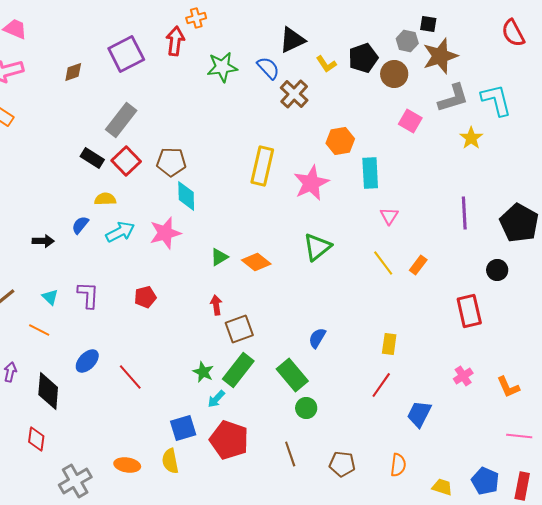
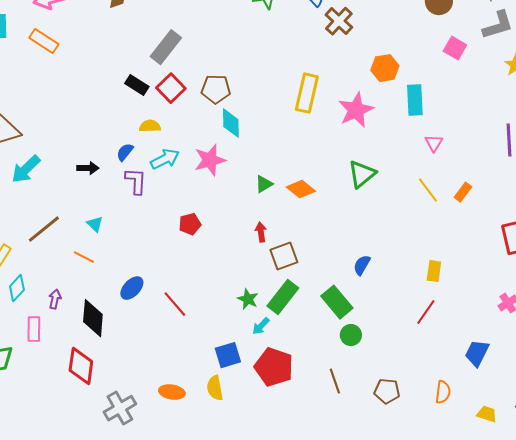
purple L-shape: (88, 295) -> (136, 181), moved
blue trapezoid: (419, 414) -> (477, 353), moved
red diamond: (36, 439) -> (81, 366), size x1.5

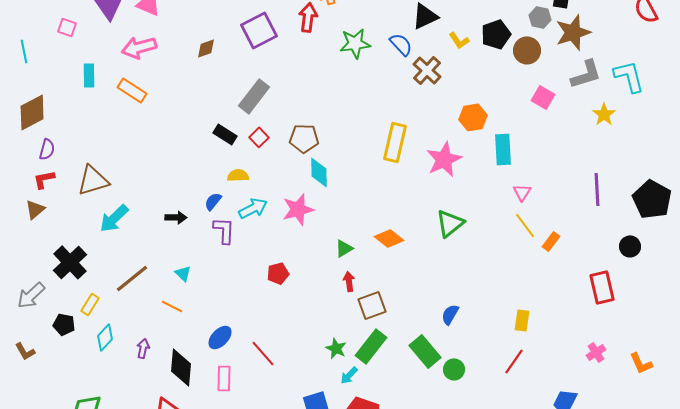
red square: (171, 88) -> (259, 137), size x0.7
green triangle: (264, 184) -> (344, 248), moved
yellow line: (428, 190) -> (525, 225), moved
pink rectangle: (34, 329) -> (224, 378), moved
green circle: (351, 335) -> (454, 369), moved

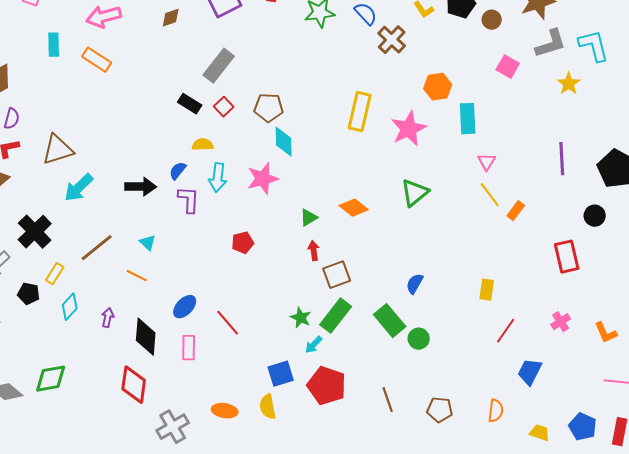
brown circle: (527, 50) -> (492, 20), size x0.7
cyan arrow: (253, 208) -> (218, 178), turned 124
black arrow: (176, 217) -> (141, 187), size x1.4
red line: (514, 361) -> (506, 331), moved

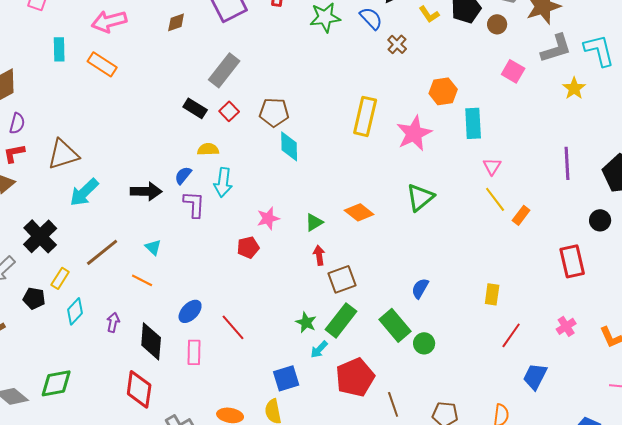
brown cross: (392, 40) -> (397, 44), size x0.7
pink star: (263, 179) -> (268, 218), moved, size x0.7
red pentagon: (327, 386) -> (355, 377), moved, turned 30

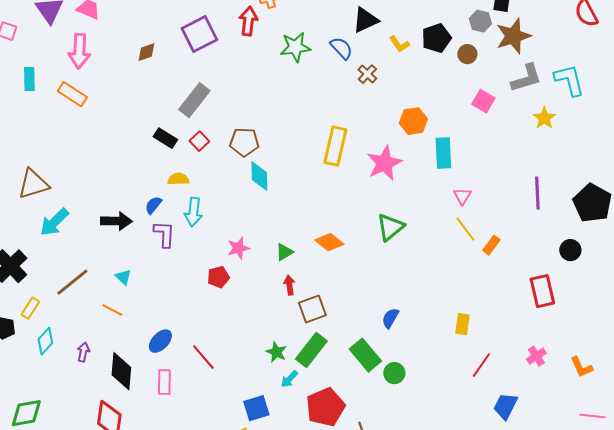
pink arrow: (109, 21) -> (79, 51), turned -72

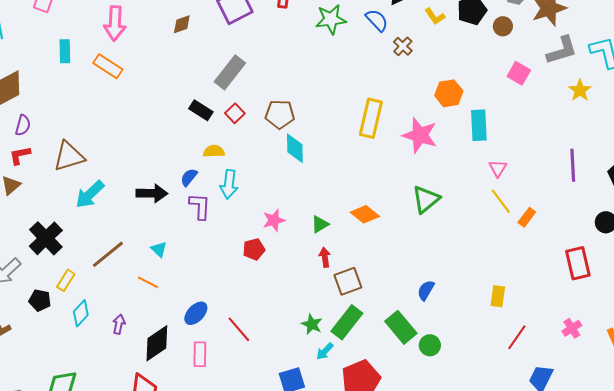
pink star: (384, 163) -> (420, 135), turned -30
black diamond: (121, 371) -> (157, 343), turned 51

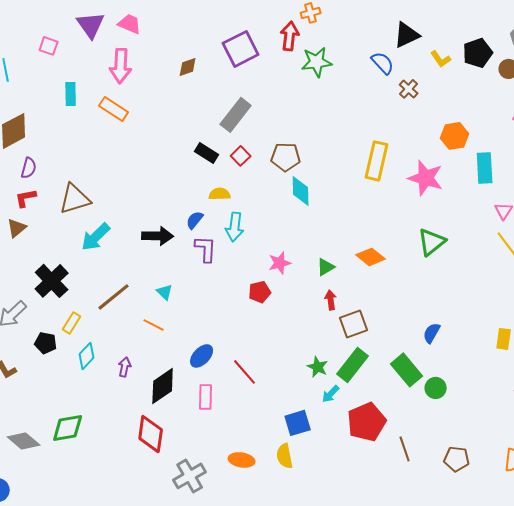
green star: (331, 19) -> (317, 62), moved

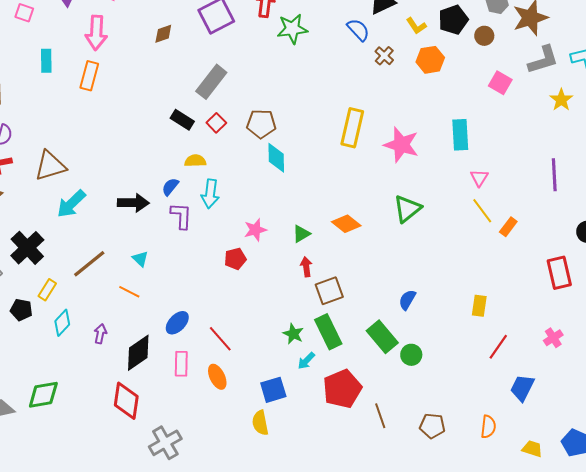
orange rectangle: (114, 109) -> (89, 76), turned 72
orange hexagon: (455, 136) -> (430, 60), moved
green rectangle: (353, 365) -> (328, 332), turned -64
orange ellipse: (242, 460) -> (217, 377), moved, turned 55

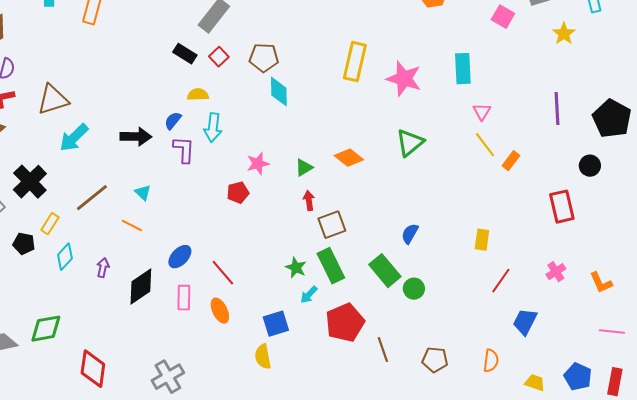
red diamond: (126, 401) -> (93, 369), moved

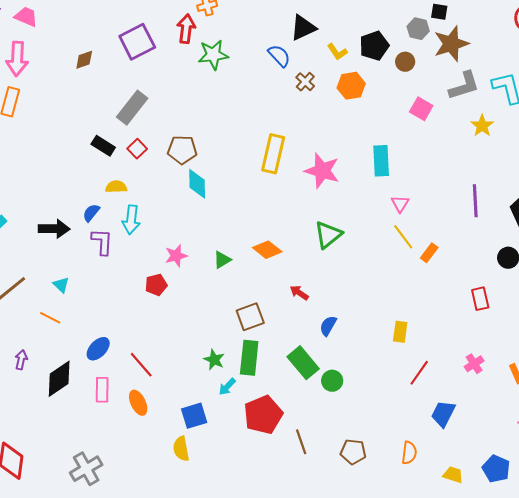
red arrow: (309, 201) -> (299, 293), moved, turned -48
red rectangle: (562, 207) -> (480, 299), size x0.7
green rectangle: (331, 266) -> (249, 358), turned 32

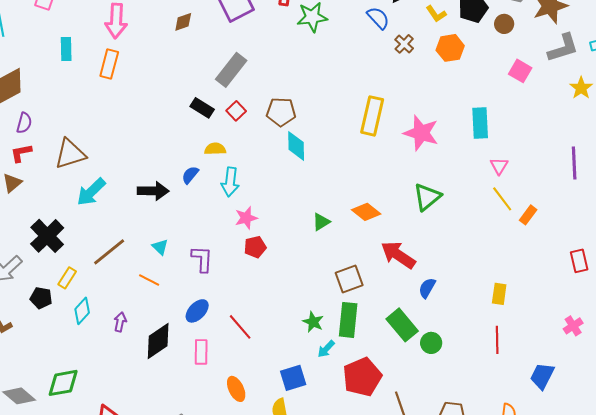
purple L-shape: (102, 242) -> (202, 259), moved
pink star: (176, 256) -> (246, 218), moved
red arrow: (299, 293) -> (398, 255), size x1.8
red line: (419, 373) -> (497, 340), moved, turned -36
orange ellipse: (138, 403) -> (236, 389), moved

